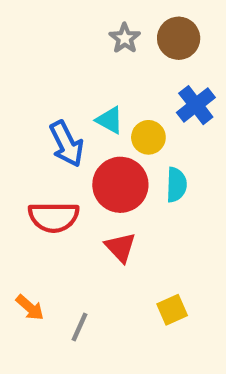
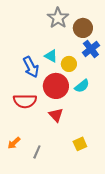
gray star: (125, 38) -> (58, 18), size x1.5
brown circle: (179, 38) -> (83, 28), moved
cyan semicircle: (176, 185) -> (82, 86), turned 49
orange arrow: (30, 308) -> (14, 143), turned 96

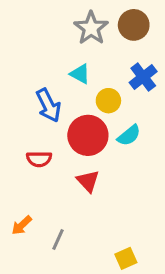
brown circle: (83, 28) -> (134, 25), moved
cyan triangle: (51, 56) -> (80, 74), moved
red semicircle: (25, 101) -> (39, 159), size x0.7
yellow square: (80, 144) -> (126, 258), moved

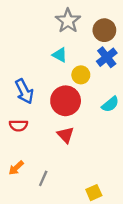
brown circle: (134, 25) -> (104, 30), moved
blue arrow: (48, 105) -> (24, 91), moved
cyan semicircle: (129, 135) -> (110, 104), moved
red semicircle: (39, 159) -> (18, 125), moved

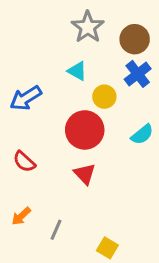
blue arrow: (24, 91) -> (26, 98), moved, turned 85
red semicircle: (18, 125) -> (24, 162), turned 42
yellow square: (94, 193) -> (107, 248), moved, turned -35

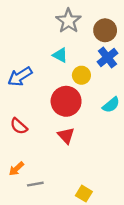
gray line: (56, 230) -> (35, 184), moved, turned 56

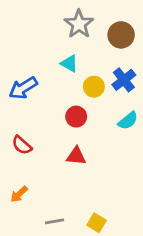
blue cross: (107, 57) -> (124, 80), moved
red circle: (66, 101) -> (76, 117), size x0.6
red triangle: (66, 136) -> (76, 156), turned -42
gray line: (35, 184) -> (54, 221), moved

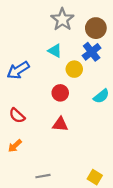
blue cross: (124, 80) -> (92, 52), moved
orange arrow: (19, 194) -> (15, 146), moved
yellow square: (97, 223) -> (95, 177), moved

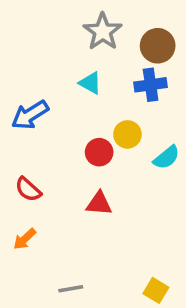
blue cross: (92, 52) -> (151, 85), turned 30
yellow circle: (74, 69) -> (127, 134), moved

